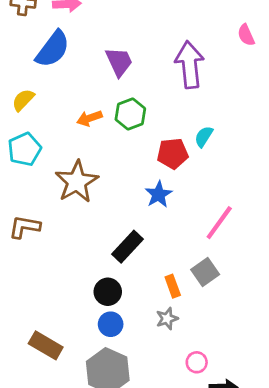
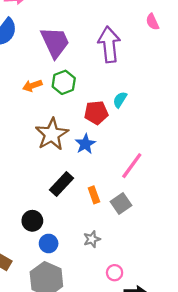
purple trapezoid: (119, 62) -> (55, 42), size x1.4
brown star: (77, 182) -> (52, 134), moved
orange rectangle: (173, 286) -> (94, 195), moved
black circle: (108, 292) -> (32, 221), moved

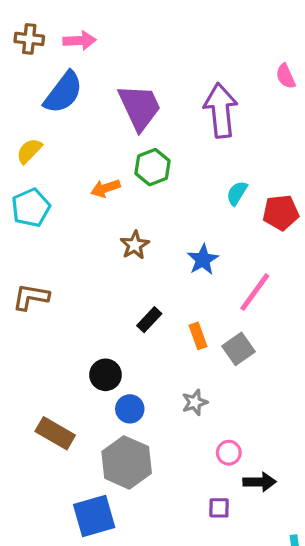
orange arrow: (32, 86) -> (105, 188), moved
red pentagon: (96, 113) -> (281, 213), moved
brown star: (52, 134) -> (135, 245), size x0.6
blue star: (85, 144) -> (203, 260), moved
black rectangle: (62, 184) -> (149, 320), size x0.7

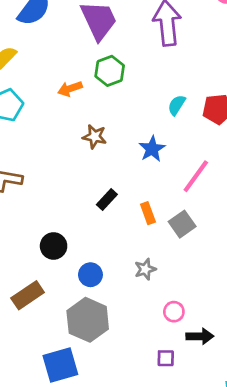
cyan semicircle: (237, 193) -> (177, 105), moved
brown star: (135, 245) -> (95, 137), turned -30
black circle: (105, 375) -> (54, 246), moved
brown rectangle: (55, 433) -> (28, 295), turned -64

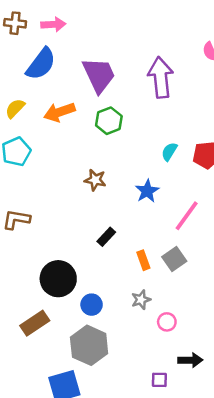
orange arrow: (70, 89) -> (59, 112), moved, size x1.4
orange rectangle: (148, 213) -> (143, 260), moved
black circle: (54, 246) -> (58, 279), size x1.5
pink circle: (174, 312) -> (167, 322), moved

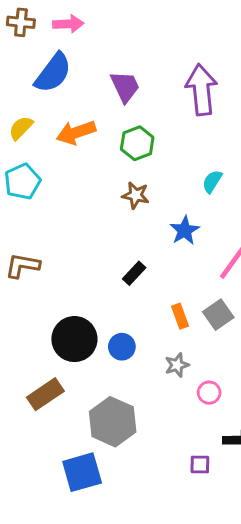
purple trapezoid: (99, 75) -> (125, 87), size x0.7
brown star: (95, 180) -> (136, 195), moved
black rectangle: (106, 237) -> (134, 273), moved
blue circle: (92, 305) -> (122, 347), moved

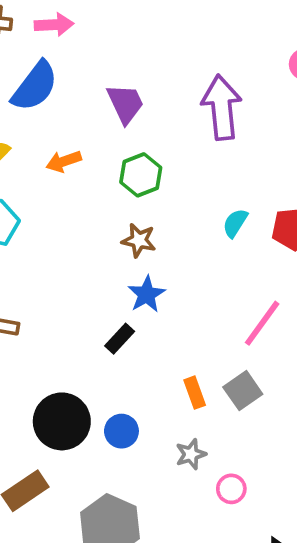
orange arrow: (76, 133) -> (64, 161), size x0.7
blue star: (185, 230) -> (147, 294), moved
black rectangle: (134, 273) -> (120, 339), moved

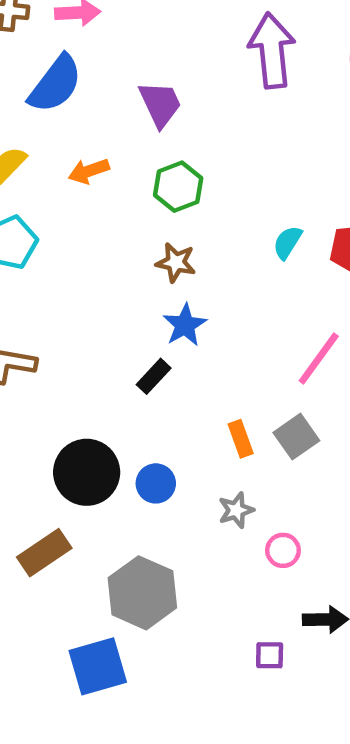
purple arrow: (222, 107) -> (272, 50), moved

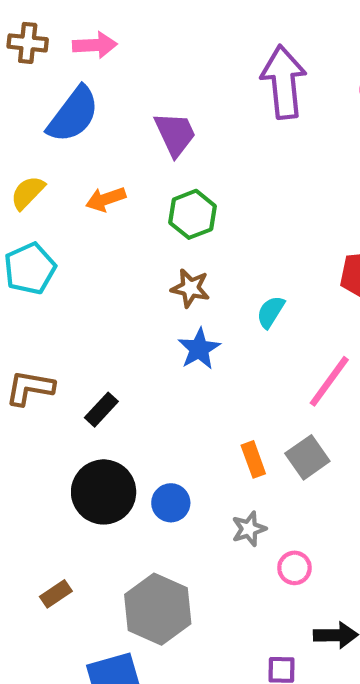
cyan semicircle: (287, 242) -> (271, 312), moved
black rectangle: (154, 376) -> (101, 410), moved
brown rectangle: (44, 553) -> (56, 594), moved, size x0.6

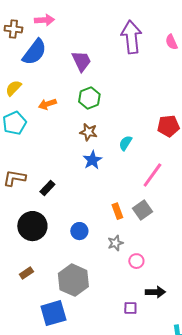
brown cross: (28, 43) -> (13, 29), moved
orange arrow: (106, 199) -> (47, 104), moved
black circle: (104, 492) -> (32, 226), moved

